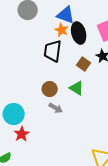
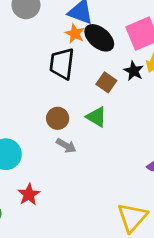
black ellipse: (79, 33) -> (99, 38), turned -35
red star: (22, 134) -> (29, 194), moved

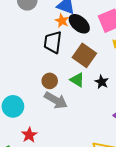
black star: (134, 71) -> (102, 82), moved
brown square: (106, 82) -> (84, 55), size x1.6
gray arrow: (66, 146) -> (56, 100), size x1.6

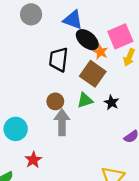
orange star: (62, 21) -> (100, 52), moved
green triangle: (77, 80) -> (85, 100), turned -49
gray arrow: (56, 100) -> (62, 122), turned -120

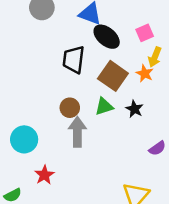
pink square: (120, 36) -> (145, 33), size x0.6
orange star: (100, 52) -> (145, 73), moved

